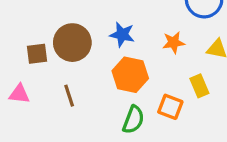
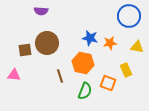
blue star: (122, 35) -> (90, 38), moved
brown line: (69, 96) -> (60, 76), moved

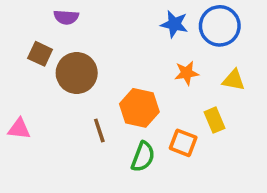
blue star: (90, 38) -> (174, 24), moved
brown square: (25, 50) -> (40, 54), moved, turned 32

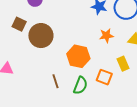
brown line: (99, 131) -> (55, 81), moved

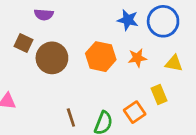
orange hexagon: (78, 56) -> (101, 57), moved
orange square: (104, 77) -> (135, 112), turned 35

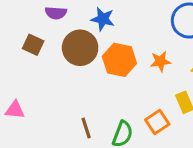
blue star: (128, 20) -> (103, 19), moved
brown circle: (52, 58) -> (80, 48), moved

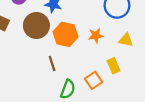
brown line: (86, 128) -> (52, 64), moved

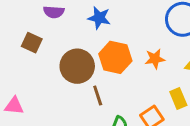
brown circle: (36, 25) -> (77, 66), moved

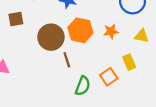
brown square: (32, 43) -> (16, 19), turned -35

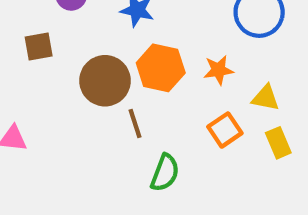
yellow triangle: (142, 36) -> (266, 98), moved
yellow rectangle: (129, 62) -> (278, 143), moved
orange square: (109, 77) -> (225, 130), moved

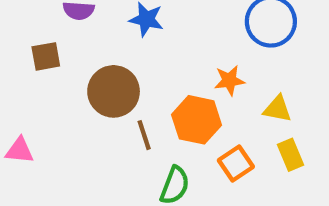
orange hexagon: (161, 68) -> (197, 120), moved
orange square: (225, 130) -> (236, 164), moved

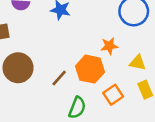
brown circle: (114, 91) -> (18, 68), moved
brown line: (144, 135) -> (59, 78), turned 60

